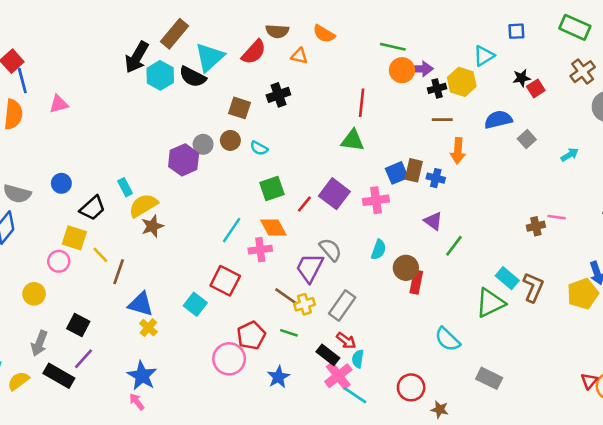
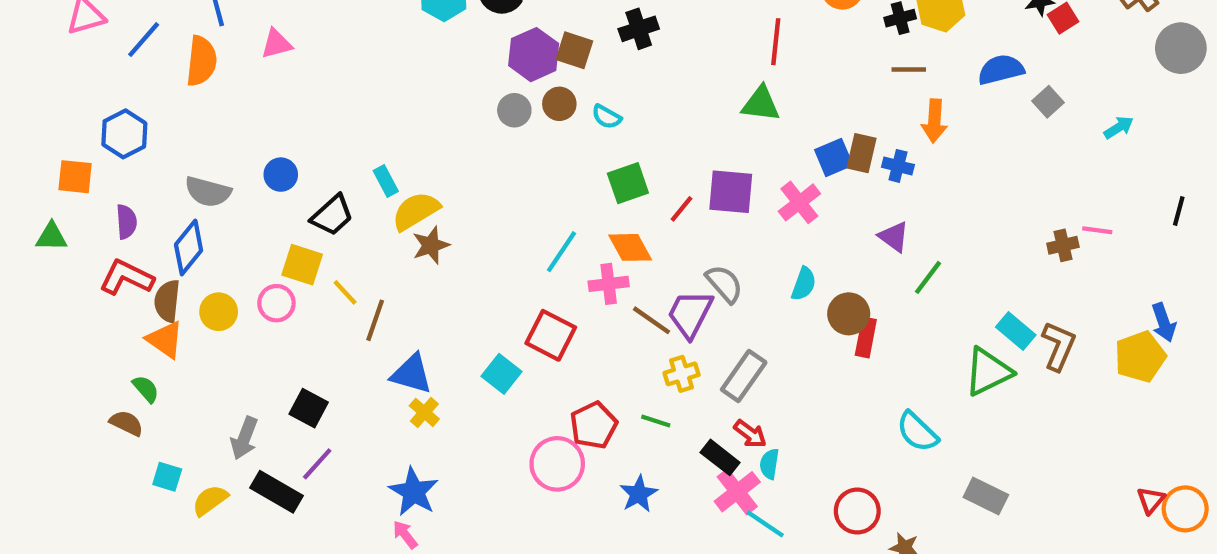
purple hexagon: (184, 160) -> (534, 55), moved
purple square: (334, 194) -> (731, 192), turned -32
pink cross: (376, 200) -> (799, 202), turned -30
yellow circle: (34, 294) -> (219, 312), moved
brown line: (286, 296) -> (652, 320), moved

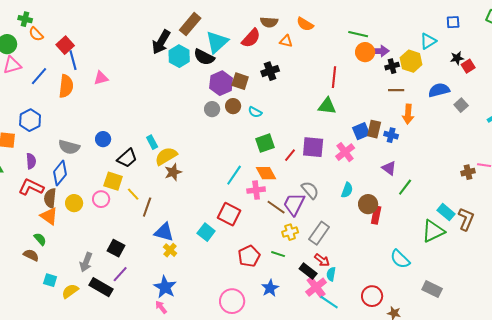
pink circle: (557, 464) -> (232, 301), moved

